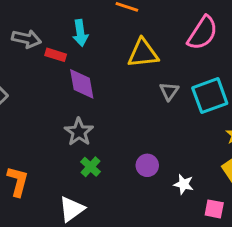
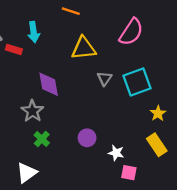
purple diamond: (82, 84) -> (49, 84), moved
pink square: (214, 209) -> (129, 173), moved

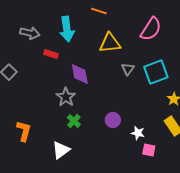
cyan arrow: (34, 32) -> (67, 29), size x1.4
red rectangle: (14, 49) -> (51, 54), moved

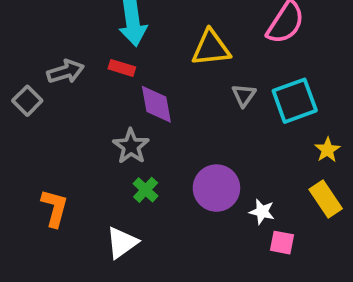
gray arrow: (30, 33) -> (65, 72), moved, turned -30
red rectangle: (51, 54) -> (122, 68), moved
purple circle: (113, 120) -> (216, 188), size x1.6

